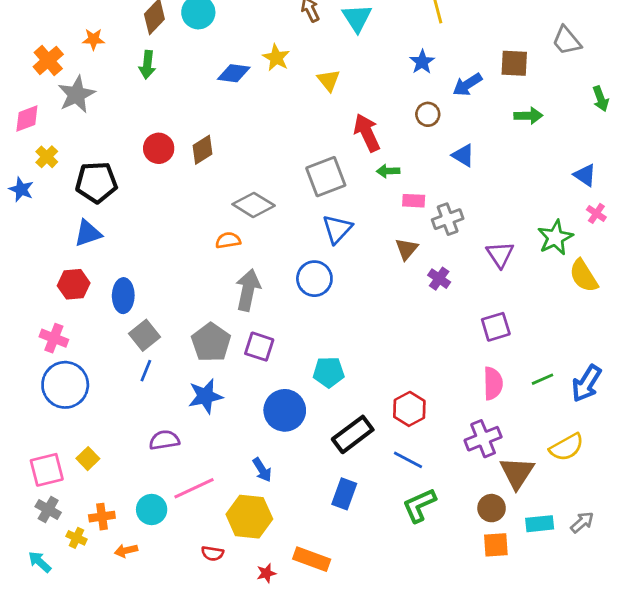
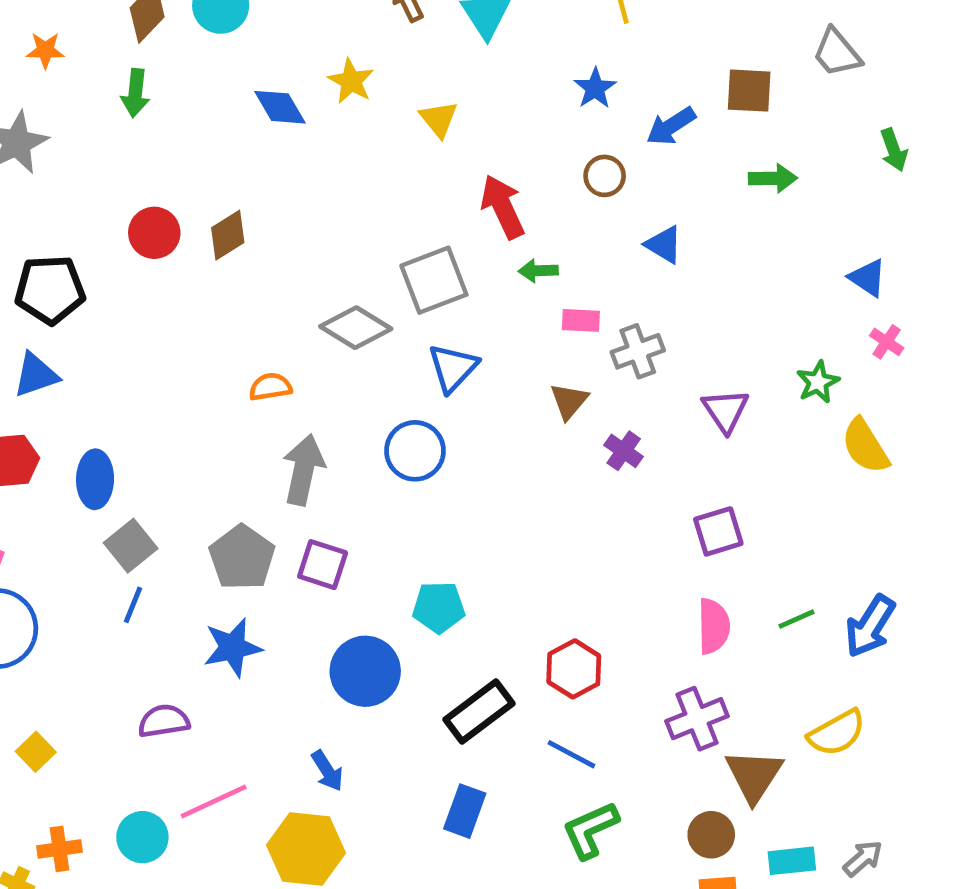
blue diamond: (234, 73) -> (280, 107), turned 52
gray diamond: (254, 205) -> (356, 328), moved
green star: (555, 238) -> (818, 382), size x0.7

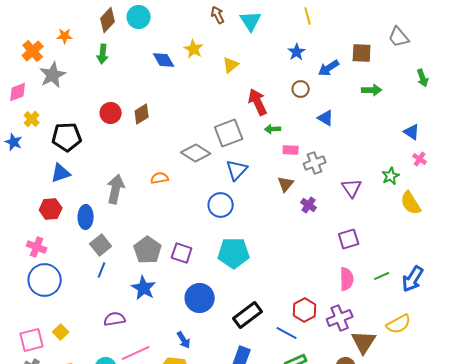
yellow triangle: (439, 119) -> (231, 65), turned 30
gray arrow: (304, 470) -> (116, 189), moved
cyan pentagon: (439, 607) -> (234, 253), moved, size x1.4
blue star: (232, 648) -> (144, 288), turned -30
red hexagon: (574, 669) -> (305, 310), moved

